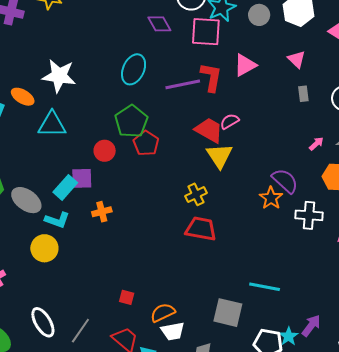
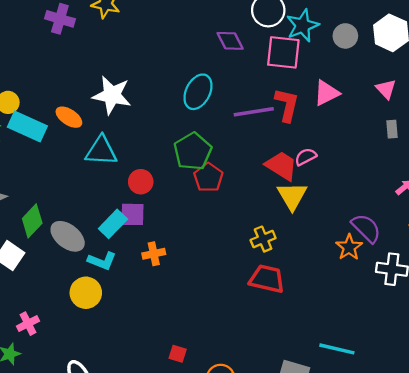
red circle: (105, 151) -> (141, 182), moved

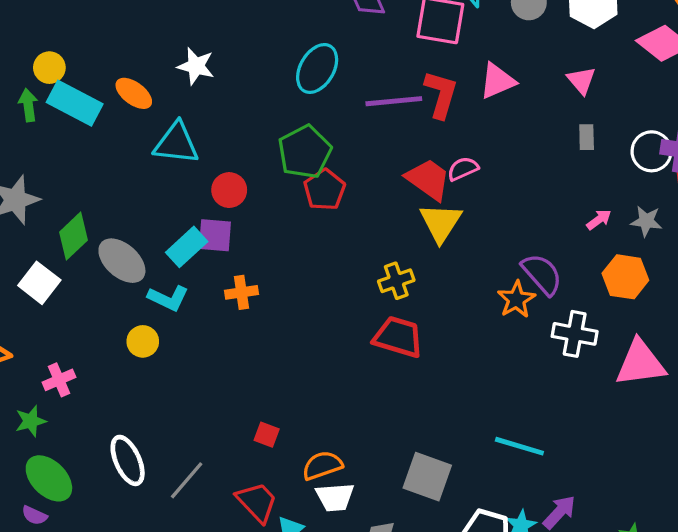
white star: (112, 95) -> (196, 66), size x0.7
yellow circle: (86, 293) -> (143, 341), size x0.7
cyan line: (337, 349) -> (519, 446), moved

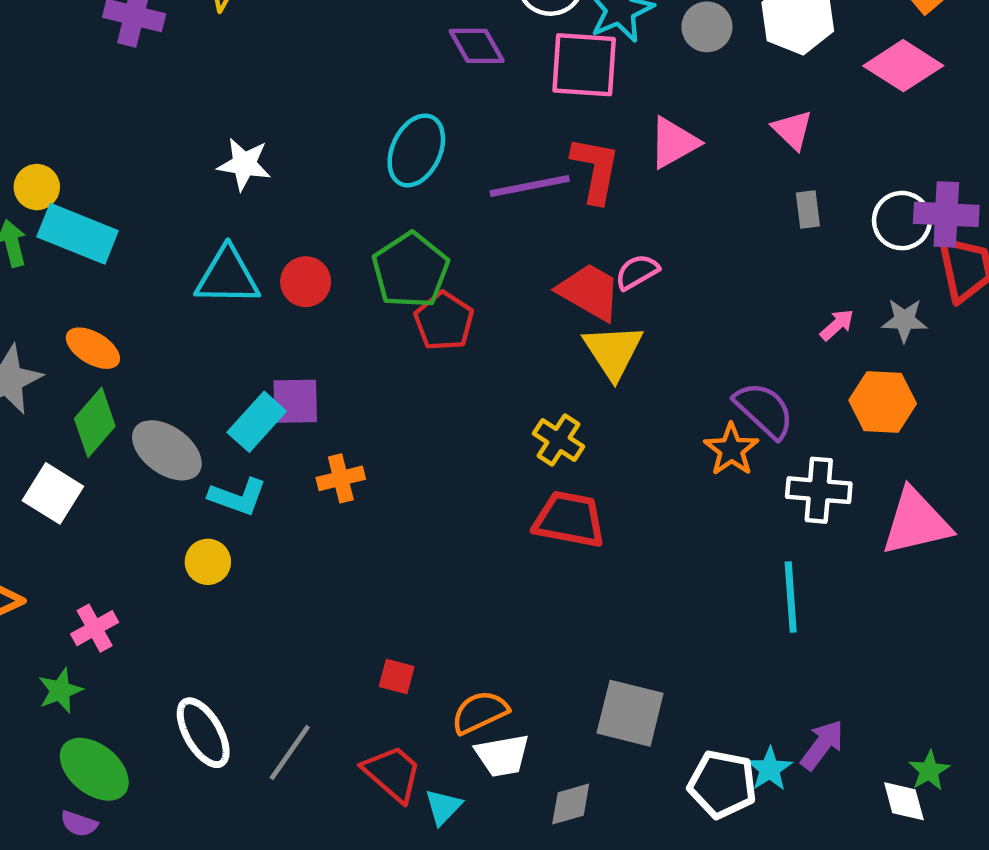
orange ellipse: (134, 93) -> (93, 348), moved
red circle: (229, 190) -> (306, 282), moved
yellow cross: (396, 281) -> (558, 440), turned -32
cyan line: (519, 446) -> (791, 597), moved, turned 75

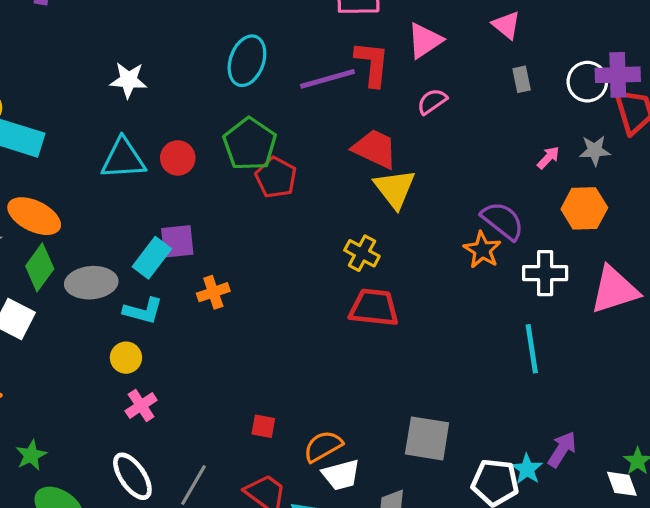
pink semicircle: (637, 272) -> (432, 101), moved
orange ellipse: (93, 348) -> (34, 216), size x1.4
gray ellipse: (167, 450) -> (91, 283), turned -36
pink cross: (95, 628) -> (141, 406), moved

